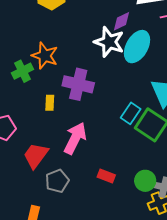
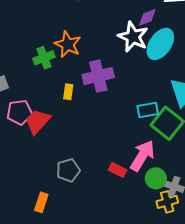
purple cross: (78, 84) -> (98, 76), turned -32
cyan rectangle: (131, 113) -> (148, 110), turned 40
pink arrow: (75, 138) -> (142, 156), moved
red trapezoid: (36, 155) -> (38, 121), moved

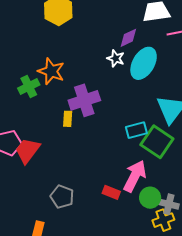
white star: (133, 37) -> (116, 58), size x0.6
yellow rectangle: (68, 92) -> (68, 119), moved
gray pentagon: (68, 170) -> (62, 197), turned -30

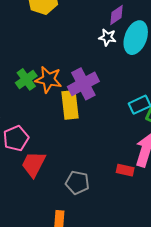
orange star: (51, 71) -> (48, 79), moved
yellow rectangle: (68, 119) -> (70, 105), size x1.8
red trapezoid: (28, 151) -> (34, 164), moved

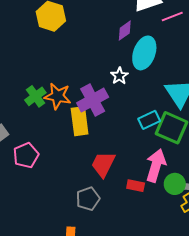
white star: (107, 37) -> (119, 76), moved, turned 30
red trapezoid: (34, 164) -> (103, 164), moved
gray pentagon: (77, 183) -> (88, 199), turned -30

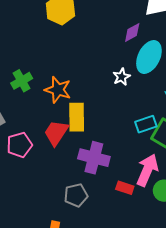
green cross: (35, 96) -> (22, 81), moved
purple cross: (93, 100) -> (94, 158), moved, turned 36
red trapezoid: (103, 164) -> (56, 133), moved

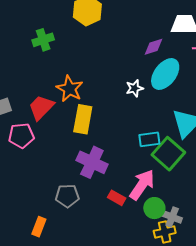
green cross: (22, 81) -> (43, 40), moved
red trapezoid: (56, 133) -> (41, 107), moved

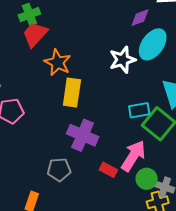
white star: (135, 88) -> (122, 60), size x1.5
red trapezoid: (41, 107) -> (35, 34), moved

